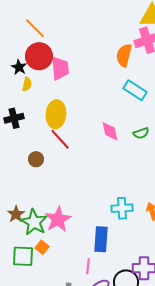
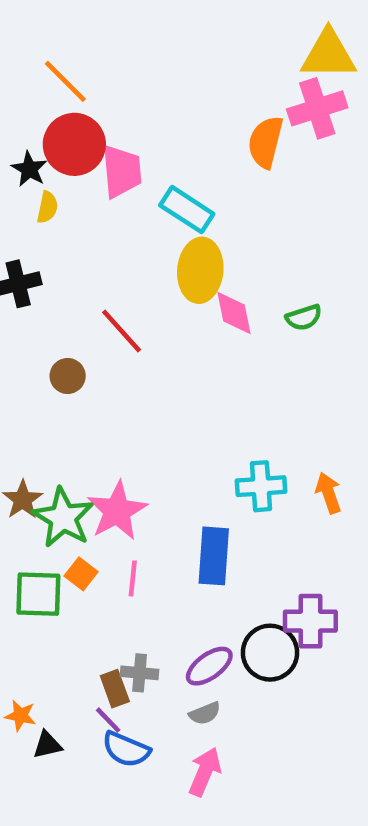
cyan rectangle: (135, 90) -> (187, 210), moved
yellow ellipse: (56, 114) -> (200, 270), moved
pink line: (88, 266) -> (133, 578), moved

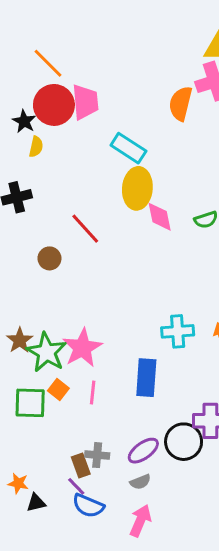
pink trapezoid: (122, 171) -> (85, 102), moved

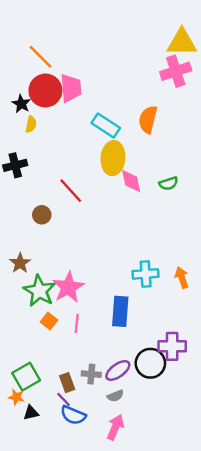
orange semicircle: (181, 103) -> (148, 119), moved
brown star: (20, 340) -> (20, 263), moved
green square: (30, 403) -> (26, 377), moved, turned -32
gray cross: (97, 455) -> (91, 374), moved

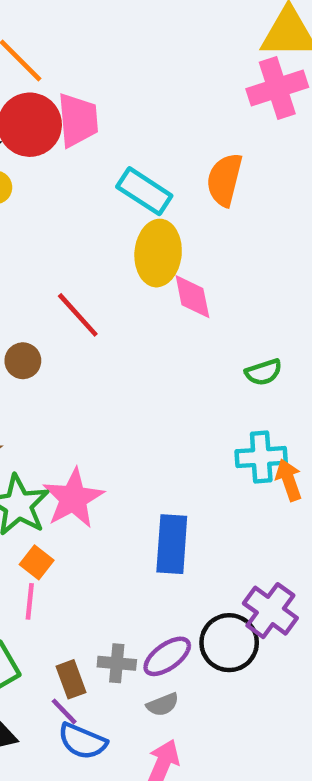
green semicircle: (169, 183) -> (263, 372), moved
cyan cross: (146, 274) -> (261, 457), moved
pink line: (77, 323) -> (30, 601), moved
purple cross: (172, 346) -> (270, 611), turned 36

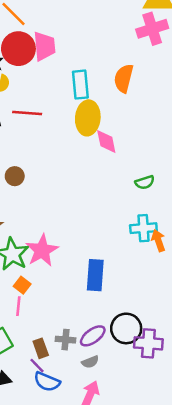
cyan rectangle: (144, 191) -> (80, 85), turned 52
red line: (78, 315) -> (27, 113), moved, turned -44
purple cross: (270, 611) -> (148, 343), moved, turned -32

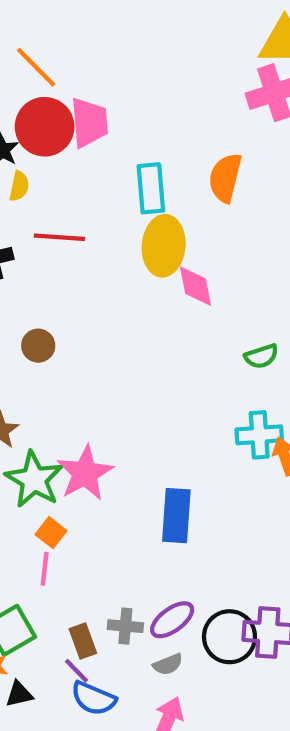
black circle: (126, 328) -> (229, 637), moved

